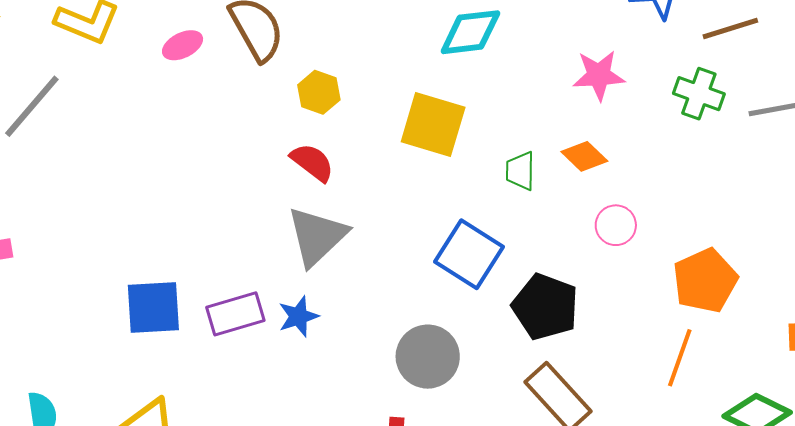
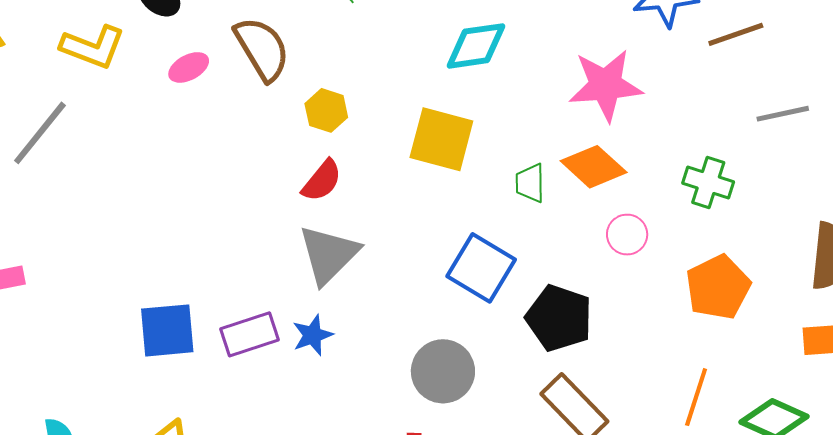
pink star: (599, 75) -> (606, 85), size x1.4
green cross: (699, 94) -> (708, 182), moved
orange diamond: (584, 156) -> (594, 167), size x1.4
red semicircle: (312, 162) -> (322, 181), turned 93
orange line: (680, 358) -> (696, 397), moved

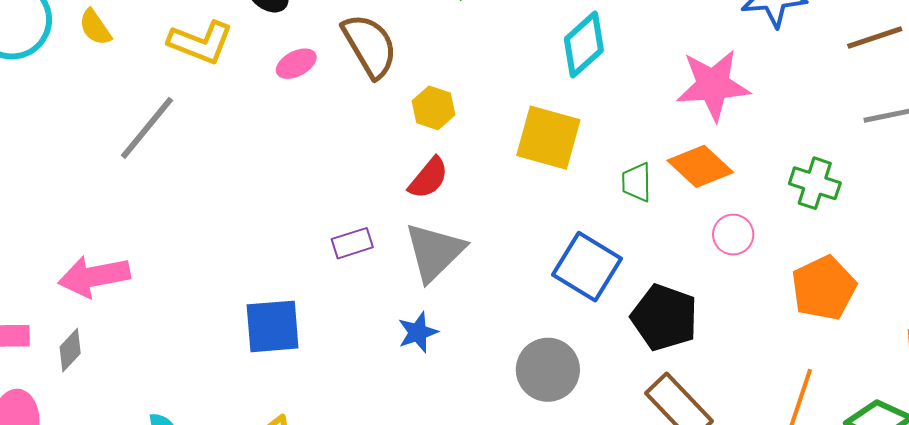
brown line: (736, 34) -> (875, 37), moved
cyan diamond: (476, 46) -> (584, 45), turned -34
purple rectangle: (249, 334) -> (352, 243), moved, size x0.7

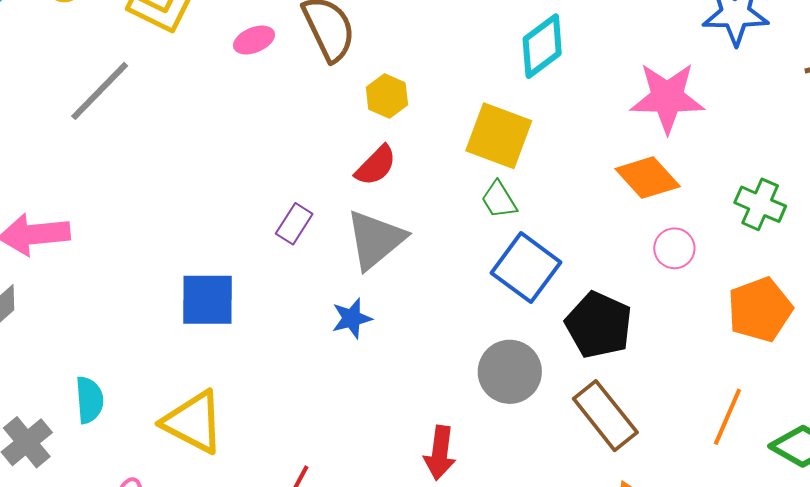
green trapezoid: (637, 182) -> (499, 200), moved, turned -36
purple rectangle: (352, 243) -> (294, 224), turned -45
gray circle: (548, 370) -> (510, 372), moved

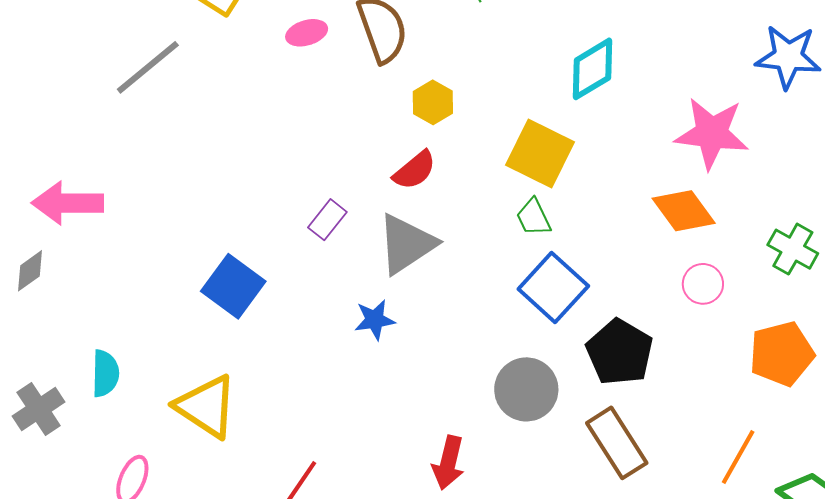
blue square: (208, 300) -> (233, 286), turned 30

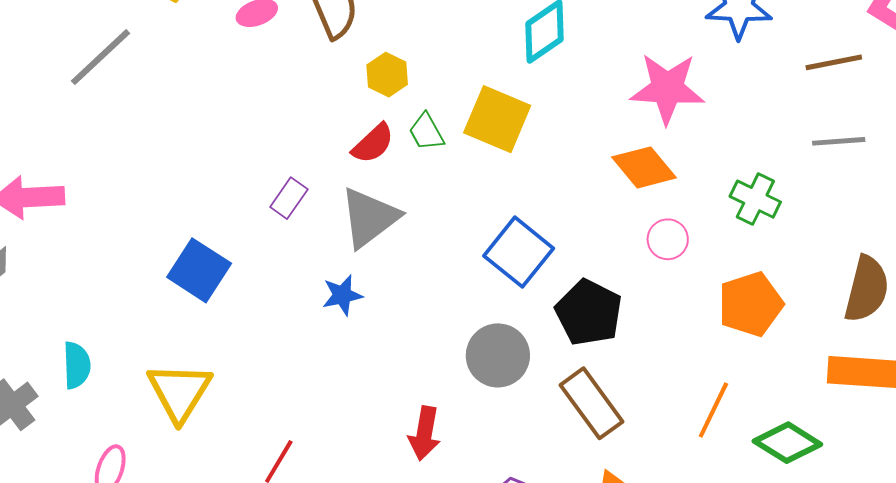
green trapezoid: (534, 217) -> (426, 132), moved
yellow triangle: (206, 406) -> (179, 392), turned 32

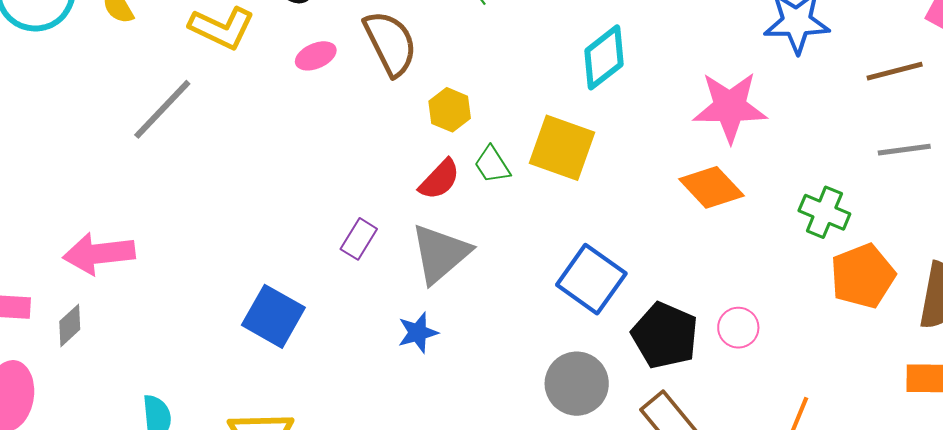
pink circle: (668, 239) -> (738, 328), moved
orange pentagon: (751, 304) -> (863, 276), moved

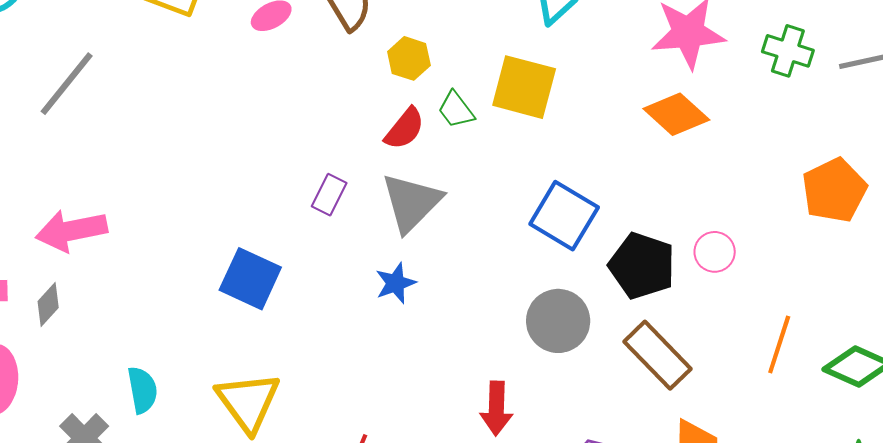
gray line: (162, 109) -> (67, 84), moved
green cross: (824, 212) -> (788, 51), moved

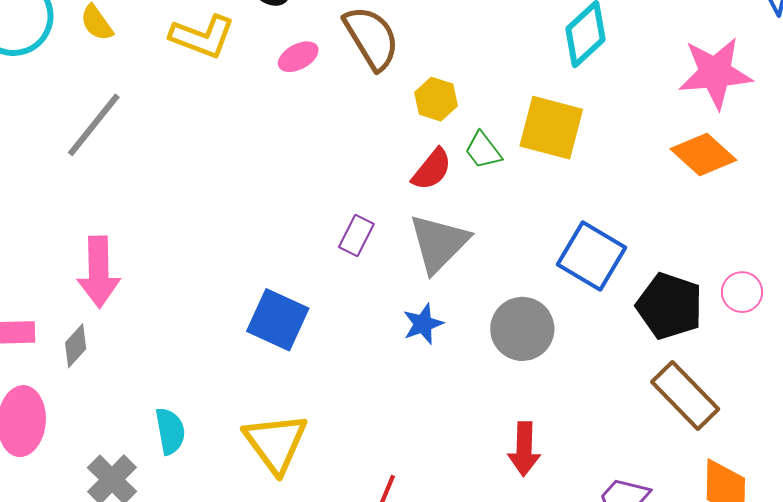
pink arrow: (71, 231) -> (99, 272), turned -80
gray circle: (558, 321) -> (522, 329), moved

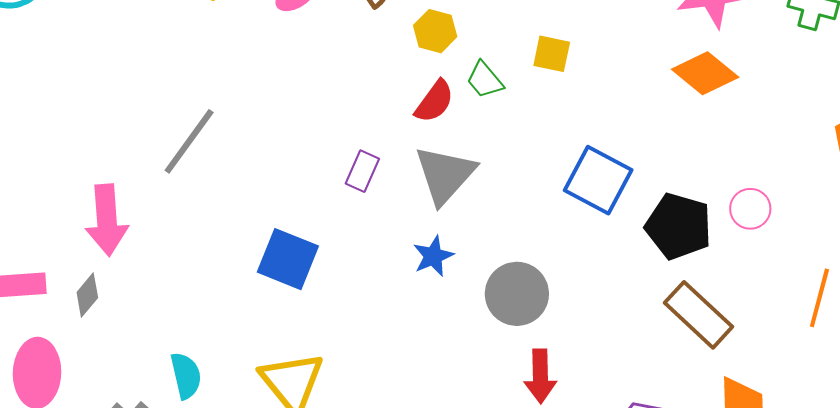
gray line: (94, 125) -> (189, 141), moved
yellow square: (551, 128) -> (552, 54), size x0.6
gray circle: (522, 329) -> (517, 294), moved

